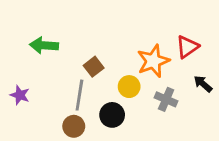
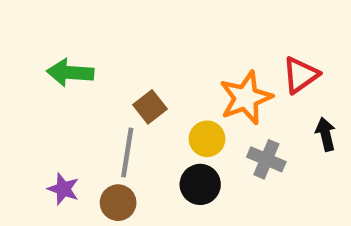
black arrow: (203, 84) -> (326, 134), turned 36
purple star: (20, 95) -> (63, 189), moved
black circle: (112, 115) -> (200, 184), moved

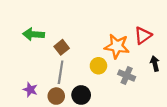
orange star: (246, 98) -> (117, 46), turned 30
brown square: (150, 107) -> (62, 47), moved
black circle: (200, 184) -> (81, 95), moved

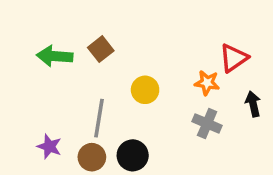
orange star: (117, 46) -> (207, 83), moved, size x0.6
brown square: (62, 47) -> (101, 49), moved
yellow circle: (98, 66) -> (145, 90), moved

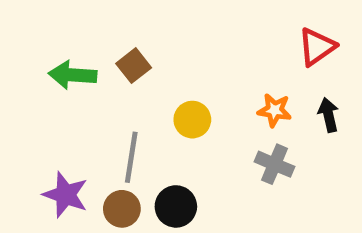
red triangle: (234, 58) -> (317, 47), moved
black arrow: (253, 104) -> (329, 115), moved
purple star: (49, 147) -> (66, 195), size x1.4

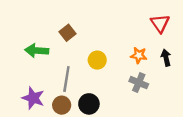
red triangle: (317, 47) -> (160, 23), turned -30
green arrow: (73, 75) -> (37, 51), moved

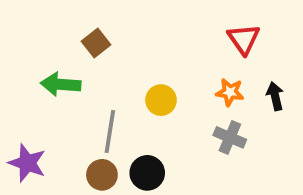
red triangle: (160, 23) -> (244, 39), moved
brown square: (68, 33) -> (96, 43), moved
purple star: (33, 98) -> (27, 163), moved

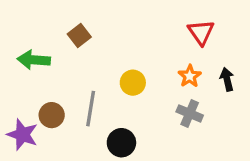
green arrow: (61, 84) -> (34, 60), moved
orange star: (230, 92) -> (190, 76), turned 30
brown circle: (102, 175) -> (52, 115), moved

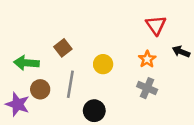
brown square: (79, 36) -> (63, 48), moved
green arrow: (34, 60) -> (26, 63), moved
black arrow: (227, 79) -> (181, 52), moved, turned -54

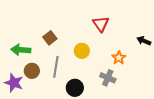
red triangle: (156, 25) -> (101, 24), moved
orange star: (147, 59) -> (119, 58), moved
gray cross: (147, 88) -> (108, 78), moved

